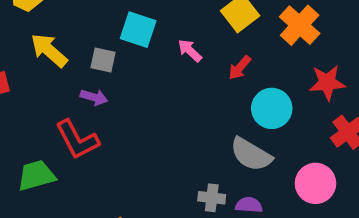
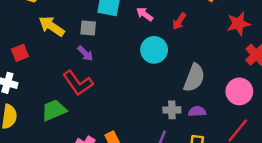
purple arrow: (94, 97) -> (85, 53), turned 36
cyan circle: (272, 108) -> (154, 50), moved
gray semicircle: (251, 154) -> (194, 78), turned -92

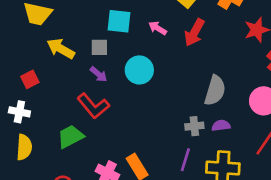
red arrow: (179, 21) -> (194, 32), size x1.5
cyan circle: (154, 50) -> (139, 70), moved

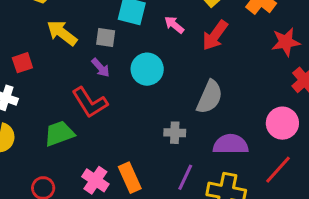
gray semicircle: (215, 90) -> (210, 97), moved
gray cross: (194, 126) -> (175, 133), moved
purple semicircle: (221, 126) -> (231, 144), size x1.6

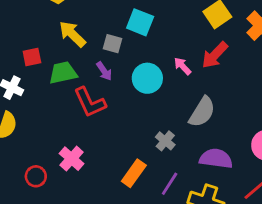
pink arrow: (174, 25) -> (183, 66), moved
green trapezoid: (59, 133) -> (63, 73), moved
gray cross: (175, 133) -> (165, 141), turned 30
orange rectangle: (130, 178) -> (134, 173), moved, turned 52
pink cross: (95, 180) -> (72, 159), moved

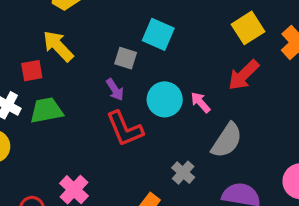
yellow arrow: (72, 34) -> (58, 46), moved
pink arrow: (183, 66) -> (200, 102), moved
green trapezoid: (63, 73) -> (46, 110), moved
red L-shape: (90, 102) -> (125, 129), moved

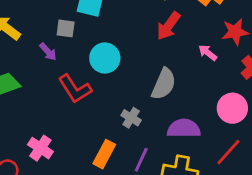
purple arrow: (115, 90) -> (48, 52), moved
pink arrow: (200, 102) -> (208, 53), moved

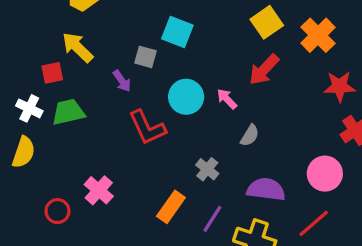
pink arrow: (208, 53) -> (227, 99), moved
gray semicircle: (164, 84) -> (250, 135), size x0.6

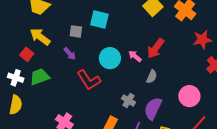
gray square: (146, 57) -> (76, 31), moved
red arrow: (264, 70) -> (156, 48), moved
red square: (52, 73) -> (27, 54), turned -32
pink circle: (325, 174) -> (189, 96), moved
purple semicircle: (266, 189) -> (153, 109), moved, turned -65

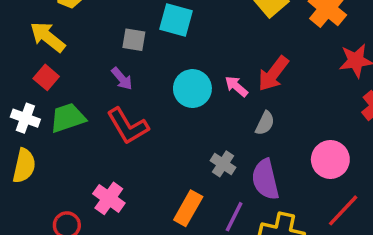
yellow arrow: (40, 37) -> (48, 37), moved
red L-shape: (89, 80) -> (128, 126), moved
purple semicircle: (153, 109) -> (265, 179), turned -40

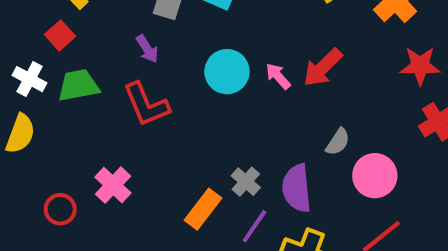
gray semicircle: (265, 123) -> (338, 142), moved
gray cross: (223, 164) -> (246, 182), moved

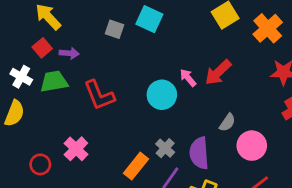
purple arrow: (147, 49) -> (69, 53), moved, turned -54
cyan circle: (227, 72) -> (162, 95), moved

